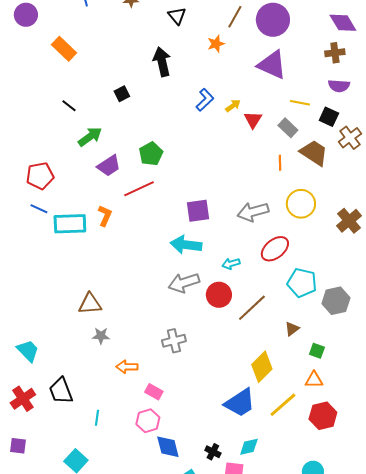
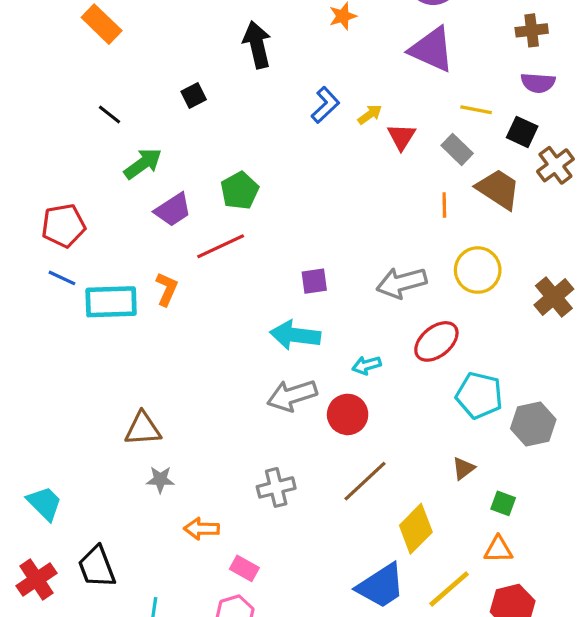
purple square: (198, 211) -> (314, 281), size x0.7
brown line: (252, 308) -> (365, 481), moved

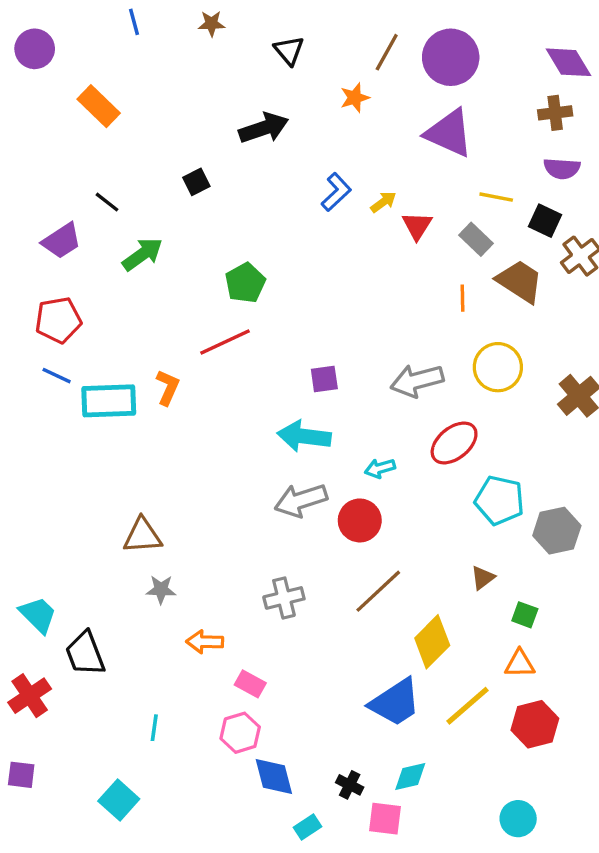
black arrow: (257, 45) -> (264, 128), turned 84
purple trapezoid: (173, 210) -> (62, 241), moved
black trapezoid: (97, 567) -> (85, 654), moved

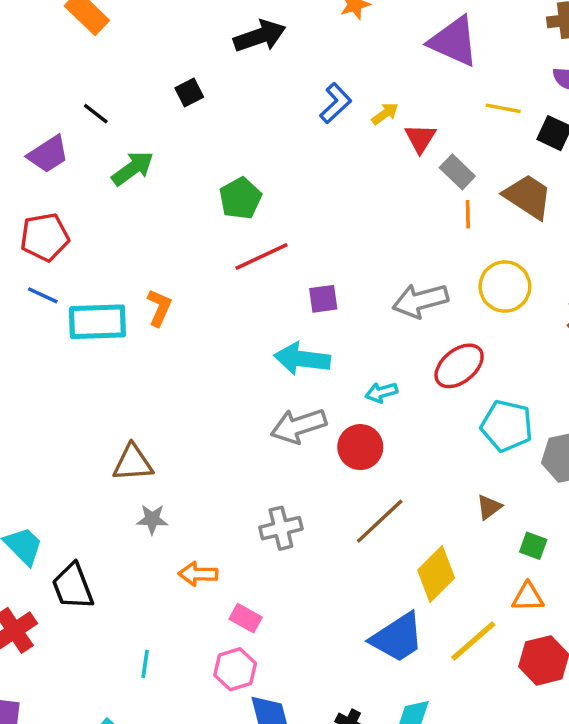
gray rectangle: (476, 239) -> (457, 172), moved
red line: (225, 342) -> (262, 257), moved

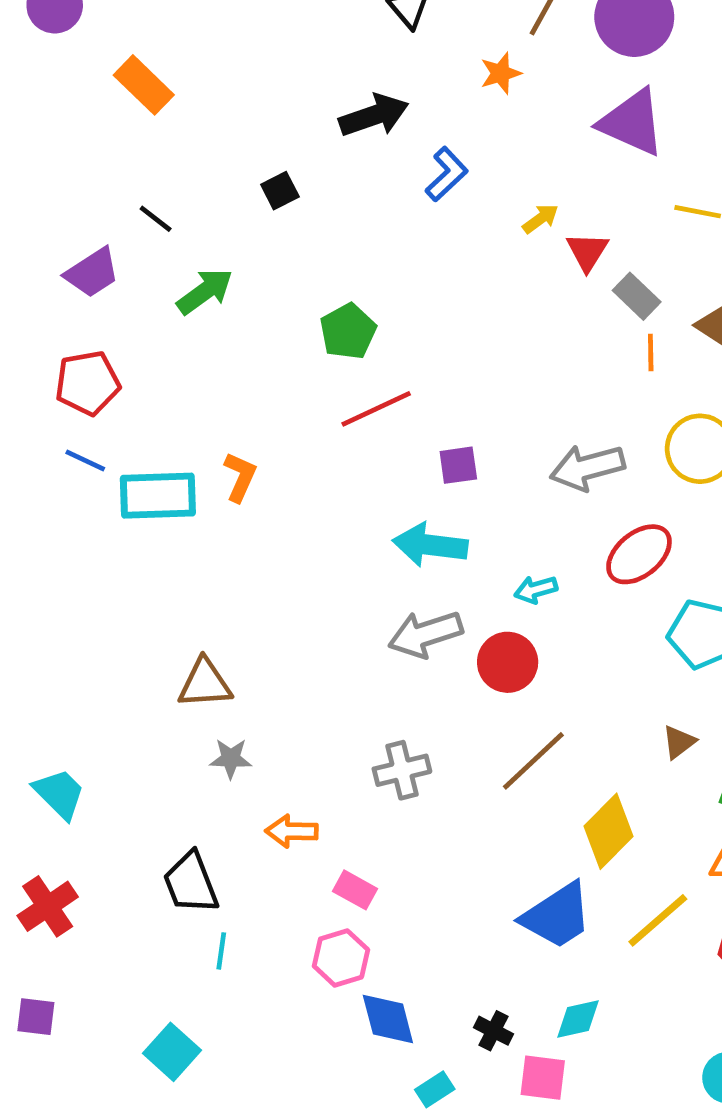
blue L-shape: (336, 103) -> (447, 174), moved
black trapezoid: (73, 586) -> (191, 883), moved

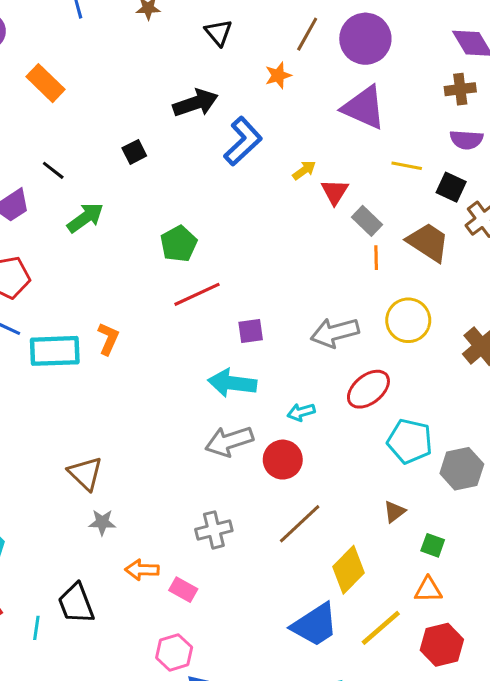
blue L-shape: (447, 174) -> (243, 141), size x1.4
brown triangle: (205, 683) -> (85, 473), turned 48
pink rectangle: (355, 890) -> (183, 590), moved
cyan line: (221, 951) -> (36, 628), moved

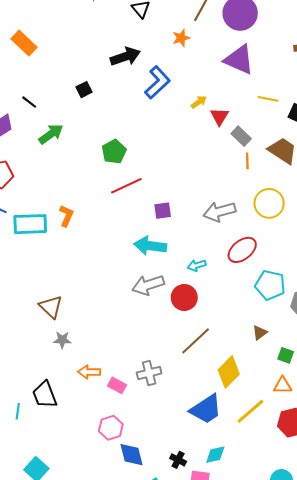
gray cross: (214, 530) -> (149, 373), moved

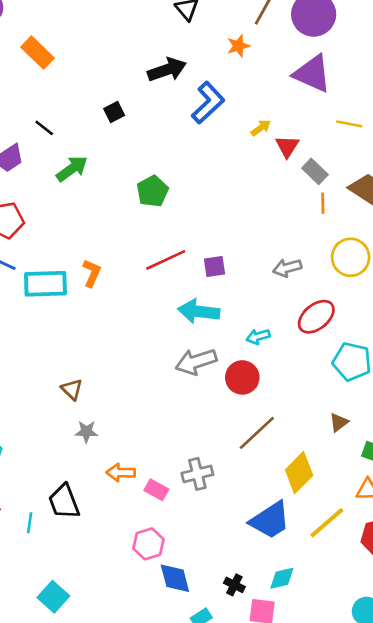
red line: (126, 186) -> (166, 260), moved
gray arrow: (219, 212) -> (287, 268), size x0.7
brown triangle: (51, 307) -> (72, 389), size x0.7

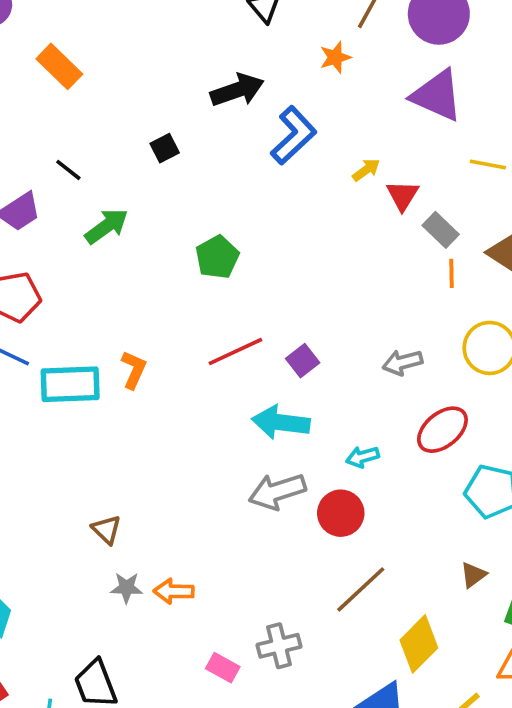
purple square: (215, 267) -> (303, 361), turned -30
orange arrow: (121, 473) -> (174, 591), moved

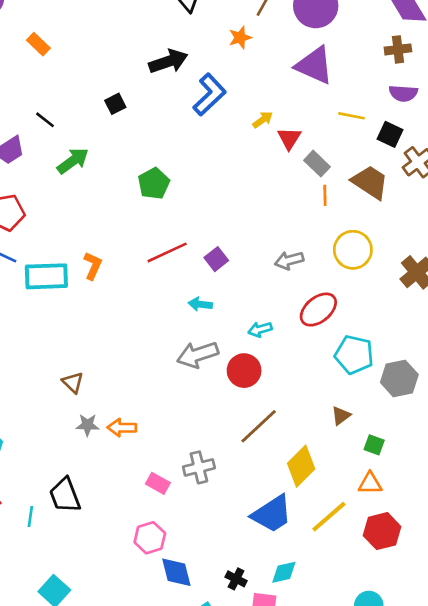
orange rectangle: (59, 66) -> (38, 44), size x0.7
cyan arrow: (281, 422) -> (200, 304), size x0.6

